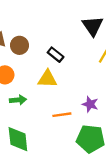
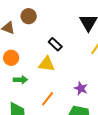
brown circle: (20, 45) -> (29, 16), moved
orange line: (62, 115) -> (48, 99), moved, turned -49

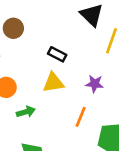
purple star: (81, 88) -> (95, 84), moved
orange line: (48, 99) -> (81, 117), moved

